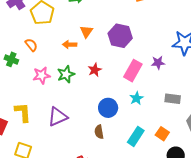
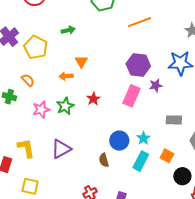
purple hexagon: (120, 36) -> (138, 65), moved
cyan star: (136, 98) -> (143, 138), moved
blue circle: (108, 108) -> (119, 141), moved

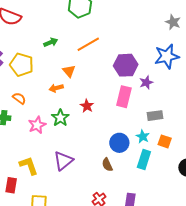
orange line: (139, 22) -> (88, 44), moved
gray rectangle: (174, 120) -> (155, 116), moved
orange square: (167, 156) -> (165, 141), moved

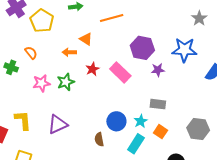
orange triangle: (69, 71) -> (86, 39), turned -32
pink rectangle: (124, 97) -> (120, 72), moved, turned -75
red star: (87, 106) -> (92, 69), moved

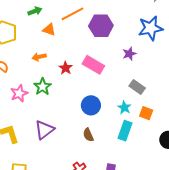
orange triangle: (86, 39) -> (49, 30), moved
purple hexagon: (142, 48) -> (101, 26), moved
gray rectangle: (158, 104) -> (137, 87), turned 42
blue circle: (116, 121) -> (91, 105), moved

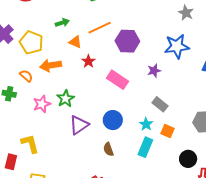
orange arrow: (39, 57) -> (51, 65), moved, size x1.5
red star: (66, 68) -> (88, 61), moved
purple triangle: (44, 130) -> (79, 125), moved

